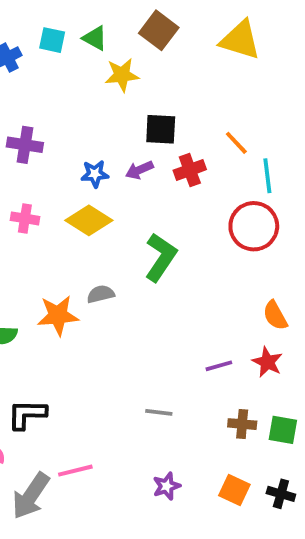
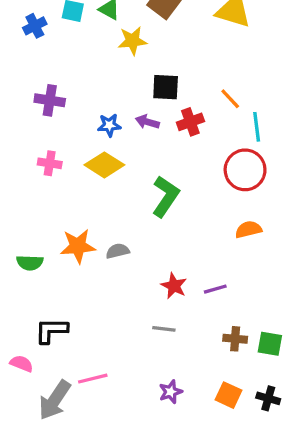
purple arrow: (139, 170) -> (147, 122), turned 40
gray semicircle: (101, 294) -> (118, 251), moved
orange semicircle: (275, 315) -> (248, 229), moved, turned 105
red star: (267, 362) -> (174, 286), moved

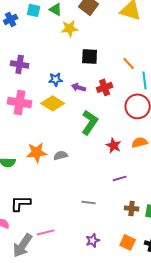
purple arrow: (147, 122) -> (79, 87), moved
red cross: (190, 122) -> (105, 87), moved
pink cross: (50, 163) -> (20, 102), size x1.6
red star: (174, 286) -> (114, 145), moved

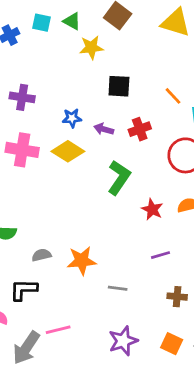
orange star: (37, 152) -> (82, 261), moved
gray semicircle: (61, 155) -> (41, 255), moved
purple star: (93, 240) -> (123, 341), size x1.5

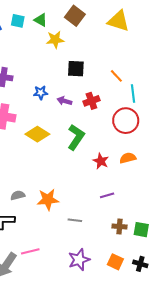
yellow diamond: (68, 151) -> (37, 134), moved

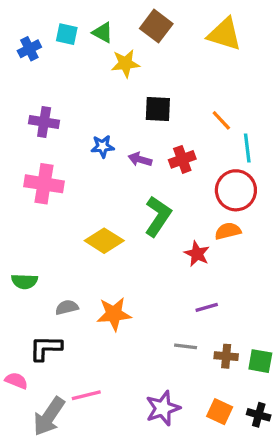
yellow diamond: (37, 134) -> (104, 241), moved
orange semicircle: (128, 158) -> (228, 231), moved
gray line: (75, 220) -> (186, 346), moved

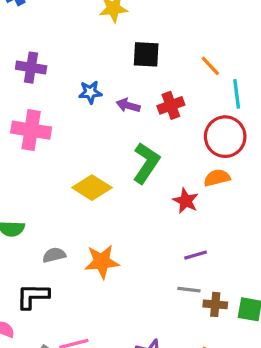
gray line: (186, 346) -> (189, 290), moved

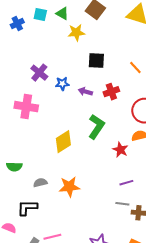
purple cross: (31, 68) -> (39, 73), moved, turned 30
yellow diamond: (92, 188) -> (63, 142), turned -65

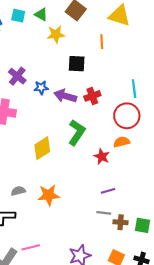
orange line: (135, 68) -> (102, 42), moved, turned 40
purple arrow: (85, 92) -> (65, 96), size x1.5

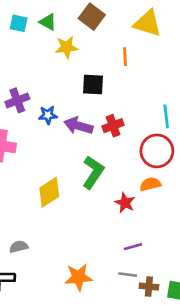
purple cross: (17, 76) -> (17, 100), turned 30
orange star: (49, 195) -> (78, 277), moved

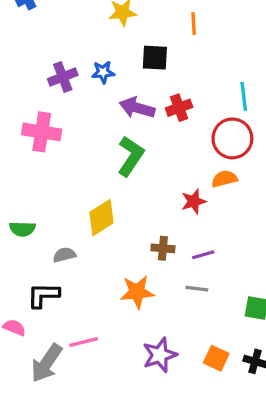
blue star: (48, 115) -> (103, 72), moved
green L-shape: (93, 172) -> (131, 156), moved
yellow diamond: (49, 192) -> (102, 218), moved
red star: (125, 203) -> (194, 201), turned 30
brown cross: (149, 287) -> (163, 248), moved

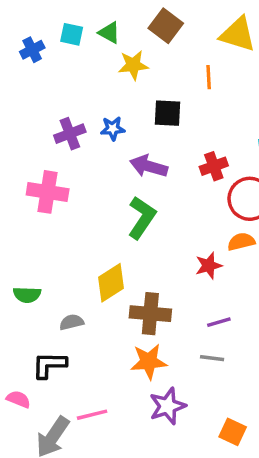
red cross: (179, 108) -> (214, 166), moved
brown cross: (163, 248) -> (150, 314), moved, size x1.6
purple star: (160, 355) -> (168, 406), moved

